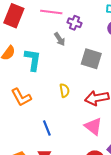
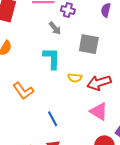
cyan L-shape: (33, 60) -> (52, 58), moved
yellow semicircle: (64, 90) -> (75, 78), moved, turned 112

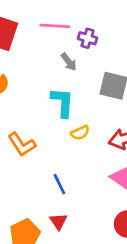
yellow semicircle: (75, 78) -> (80, 133), moved, turned -32

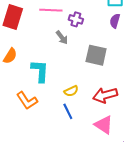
cyan L-shape: (62, 102) -> (40, 71), moved
blue line: (59, 184) -> (68, 111), moved

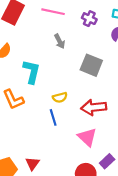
purple cross: (76, 19) -> (89, 19), moved

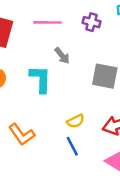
cyan L-shape: (32, 72) -> (40, 79), moved

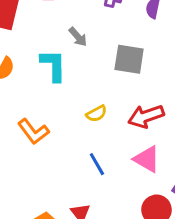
blue line: (72, 146) -> (97, 164), moved

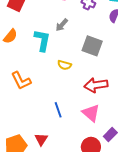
gray arrow: (78, 37) -> (62, 25), turned 72
yellow semicircle: (96, 114) -> (64, 65), moved, turned 32

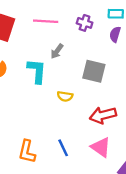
orange L-shape: (21, 81) -> (27, 152), moved, turned 45

